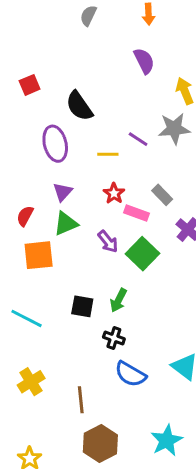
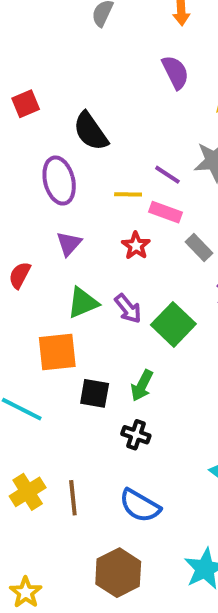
pink rectangle: (137, 213) -> (166, 212), moved
green triangle: (66, 224) -> (83, 303), moved
orange square: (39, 255) -> (57, 352), moved
blue semicircle: (130, 374) -> (140, 506), moved
brown line: (81, 400) -> (73, 498), moved

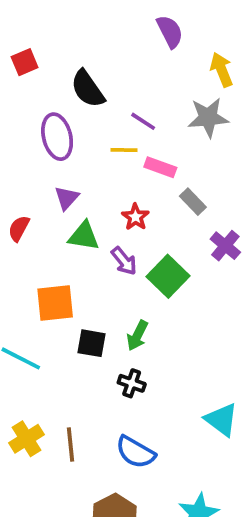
purple line: (167, 175) -> (143, 121), moved
red star: (136, 246) -> (135, 217), moved
green triangle: (83, 303) -> (84, 236), moved, turned 32

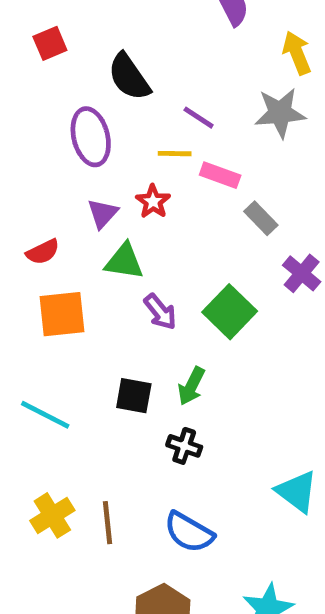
red star: (135, 217) -> (153, 202), moved
red semicircle: (19, 228) -> (43, 252), turned -144
purple arrow: (124, 261) -> (160, 312), moved
orange square: (55, 303) -> (62, 314), moved

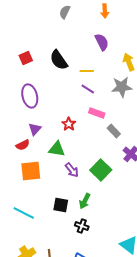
black semicircle: (129, 77) -> (59, 60), moved
purple ellipse: (91, 137) -> (30, 96), moved
yellow line: (175, 154) -> (87, 71), moved
purple triangle: (103, 213) -> (35, 129), moved

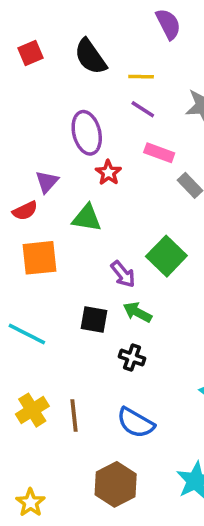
purple ellipse: (30, 96) -> (87, 133), moved
purple arrow: (72, 170) -> (123, 274), moved
green arrow: (85, 201) -> (137, 312), turned 91

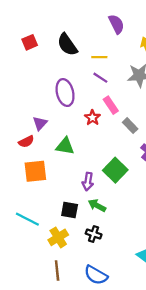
pink rectangle: (159, 153) -> (111, 105), turned 36
red star: (108, 173) -> (92, 118), moved
purple arrow: (123, 274) -> (88, 182), turned 48
yellow cross: (32, 410) -> (58, 237), moved

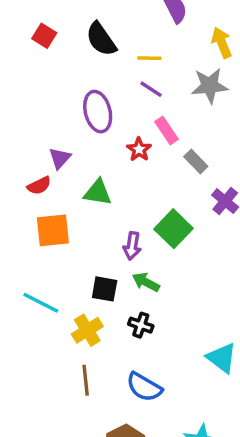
red square: (30, 42) -> (44, 36), turned -35

